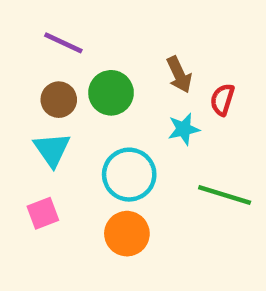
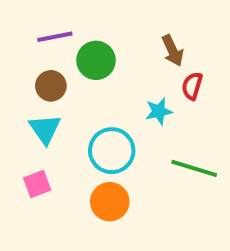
purple line: (63, 43) -> (55, 37), turned -36
brown arrow: (179, 75) -> (173, 51), moved
green circle: (111, 93) -> (96, 60), moved

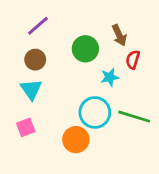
purple line: (55, 37) -> (38, 26), turned -30
green circle: (96, 60) -> (85, 49), moved
cyan circle: (112, 151) -> (95, 112), moved

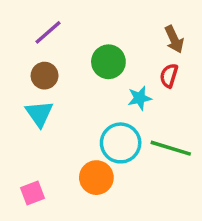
brown arrow: (119, 35) -> (174, 39), moved
pink square: (26, 127) -> (32, 193), moved

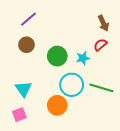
green circle: (108, 62) -> (57, 56), moved
red semicircle: (169, 76) -> (100, 45), turned 32
cyan triangle: (39, 114) -> (23, 89), moved

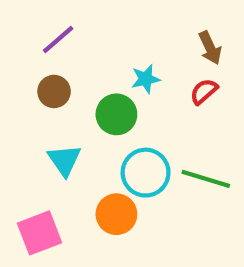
cyan star: (83, 58) -> (146, 79), moved
cyan triangle: (23, 89) -> (64, 160), moved
pink square: (19, 115) -> (39, 233), size x1.5

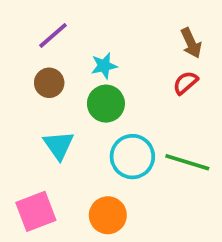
cyan star: (146, 79) -> (104, 66), moved
orange circle: (116, 214) -> (108, 215), moved

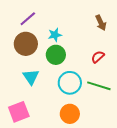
brown circle: (49, 83) -> (26, 44), size x1.5
red semicircle: (185, 83) -> (98, 57), moved
orange circle: (108, 215) -> (70, 114), moved

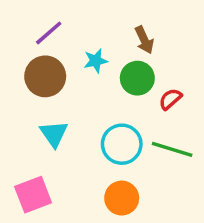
brown arrow: (101, 23) -> (144, 40), moved
green circle: (56, 55) -> (137, 78), moved

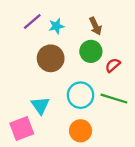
cyan star: (96, 61) -> (56, 26), moved
brown circle: (45, 76) -> (51, 58), moved
cyan triangle: (54, 134) -> (40, 105), moved

